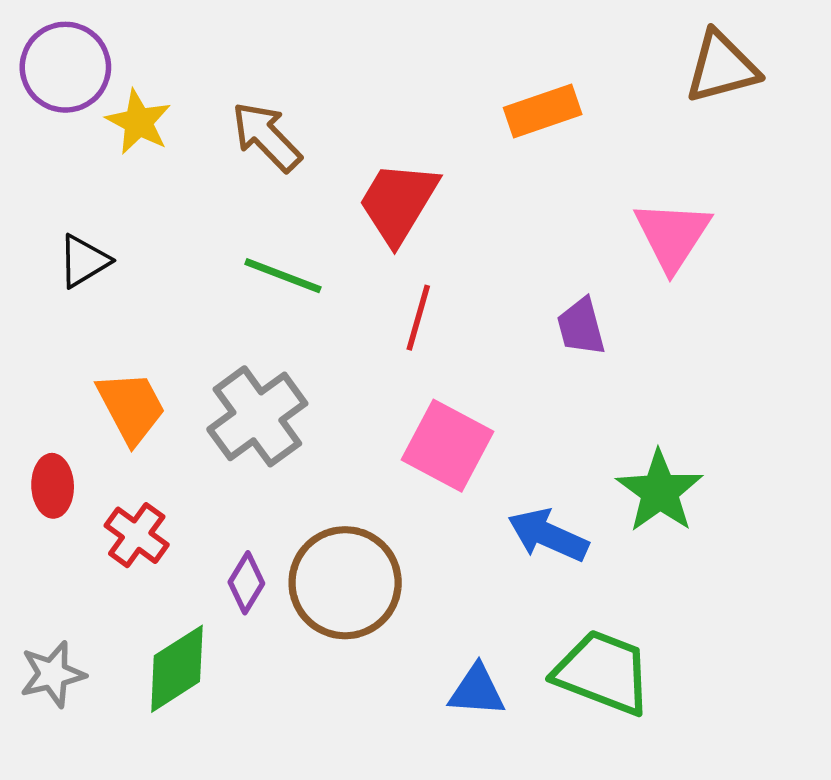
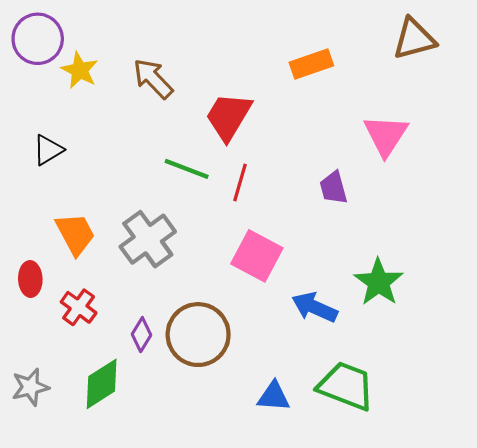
green line: (283, 276) -> (187, 169), moved

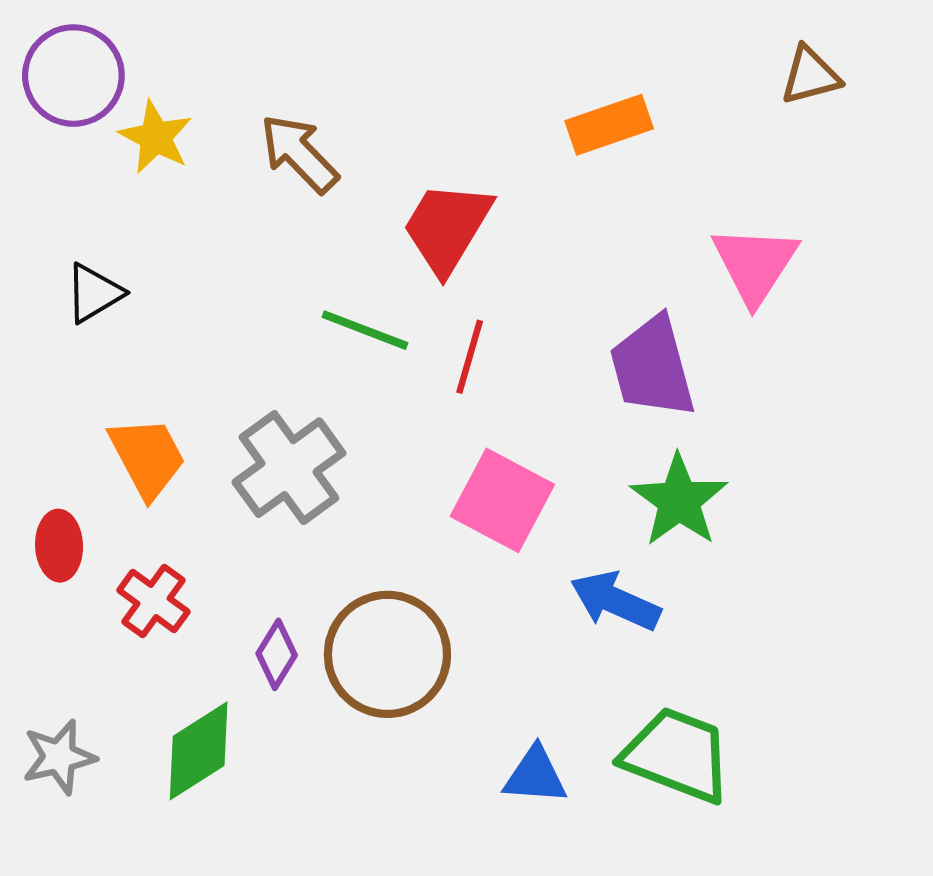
brown triangle: (414, 39) -> (810, 76), size x0.7
purple trapezoid: (333, 188) -> (652, 367), size x1.6
green star: (379, 282) -> (679, 500), moved

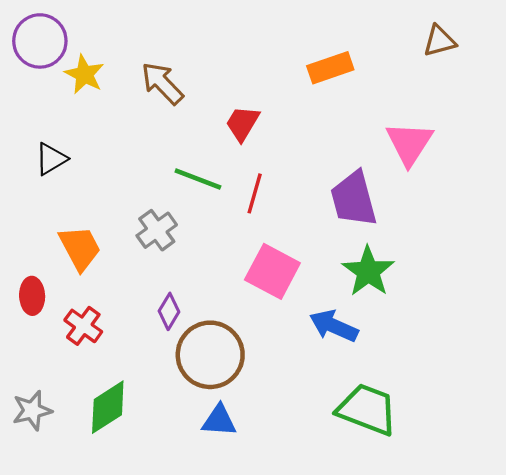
red trapezoid: (447, 227) -> (242, 123), size x0.7
gray cross: (289, 468) -> (157, 230), moved, size x0.7
purple diamond: (277, 654) -> (169, 311), moved
blue triangle: (535, 776) -> (219, 420), moved

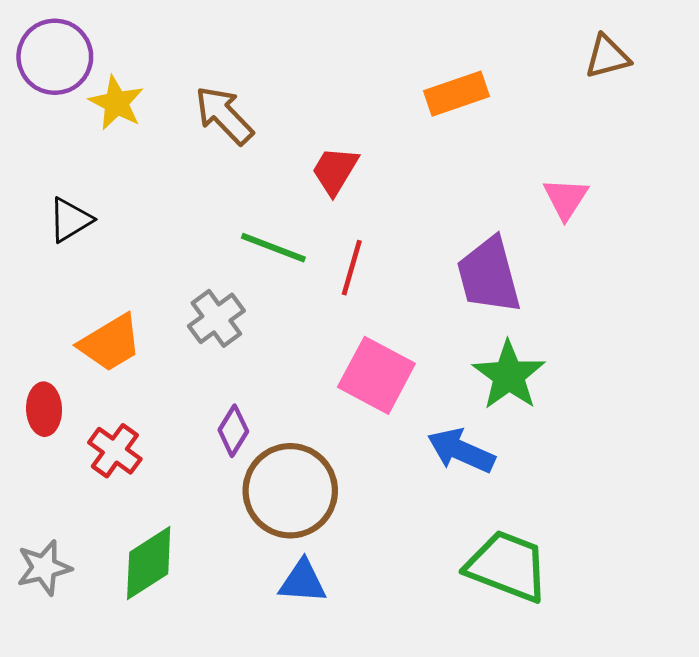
pink triangle: (409, 143) -> (566, 198), size x0.7
orange trapezoid: (80, 248) -> (110, 343), turned 87

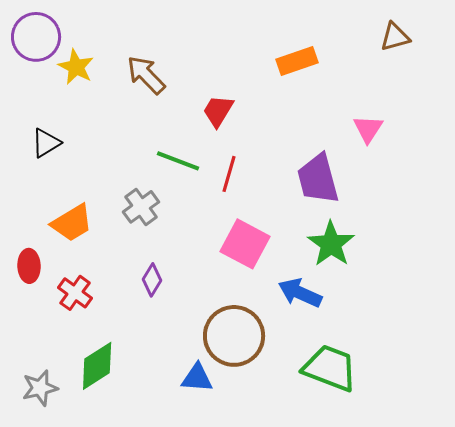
brown circle: (290, 491) -> (234, 336), moved
gray star: (44, 568) -> (40, 388), moved

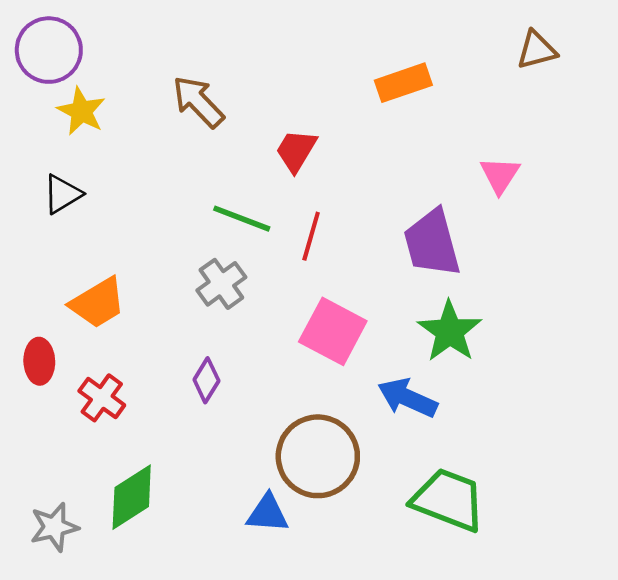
yellow star: (76, 67) -> (81, 111), moved
gray cross: (141, 207) -> (221, 284), moved

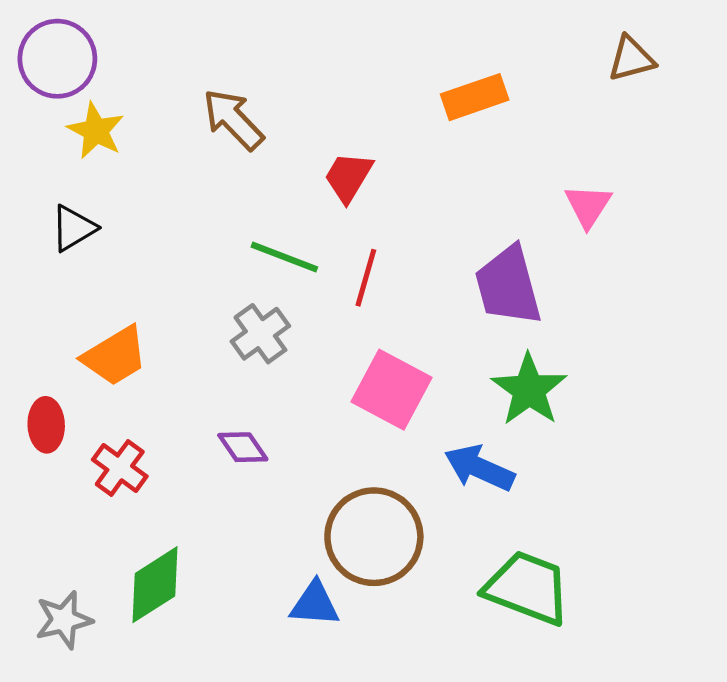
purple diamond: (206, 380) -> (243, 447), turned -66

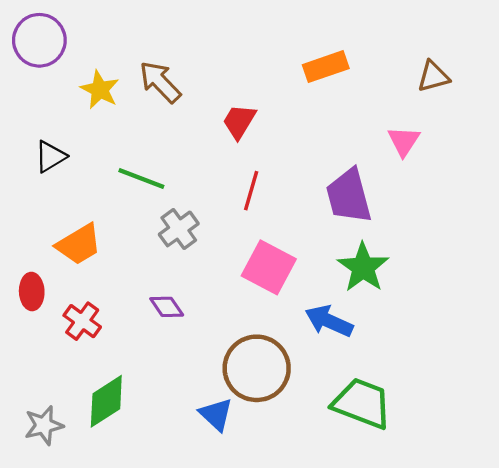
brown triangle: (631, 59) -> (433, 76), moved
yellow star: (96, 131) -> (100, 90), moved
green line: (284, 257) -> (141, 179), moved
blue triangle: (315, 604) -> (216, 414), turned 39

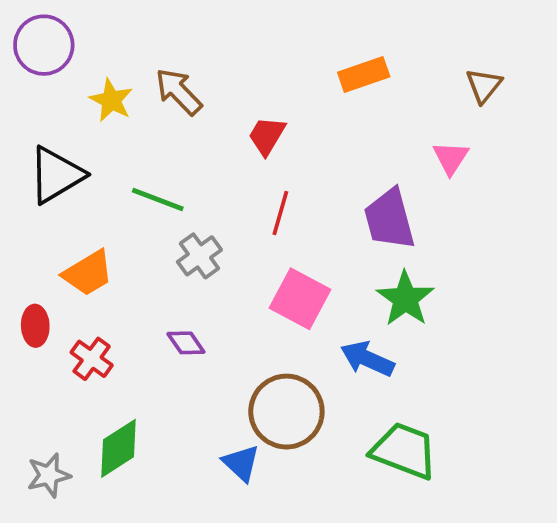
brown triangle: (433, 76) -> (484, 86), turned -36
black triangle: (50, 157) -> (56, 175), size x1.6

